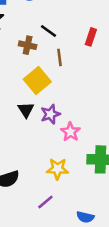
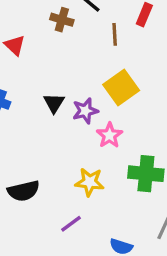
brown line: (59, 57) -> (115, 34), moved
yellow square: (37, 81) -> (121, 88), moved

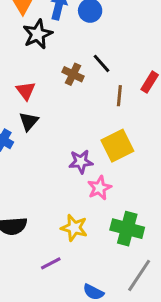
black triangle: (54, 103) -> (29, 121), moved

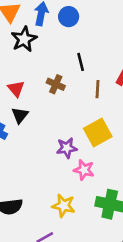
black line: (101, 63) -> (81, 62), turned 30
brown cross: (73, 74) -> (56, 84), moved
pink star: (99, 188) -> (84, 170), turned -30

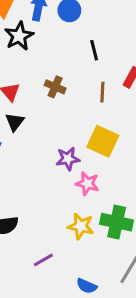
black line: (81, 62) -> (94, 50), moved
yellow square: (98, 133) -> (103, 141), turned -36
yellow star: (64, 206) -> (81, 226), moved

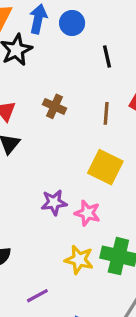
black line: (94, 50) -> (107, 57), moved
purple star: (68, 159) -> (54, 202), moved

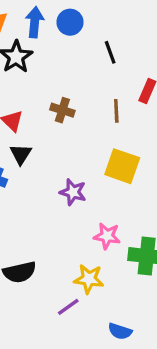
purple star: (54, 202) -> (73, 192), moved, turned 30
pink star: (87, 213) -> (107, 236), moved
yellow star: (79, 260) -> (89, 279), moved

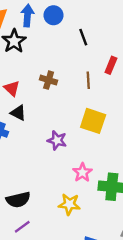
black triangle: (21, 154) -> (18, 113), turned -35
pink star: (107, 236) -> (82, 172), turned 30
purple line: (68, 307) -> (22, 227), moved

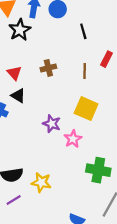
brown cross: (49, 80) -> (48, 68), turned -35
pink star: (82, 172) -> (73, 139), moved
yellow star: (69, 204) -> (41, 182), moved

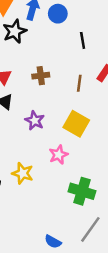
purple star: (52, 124) -> (35, 121), moved
yellow star: (41, 182) -> (23, 173), moved

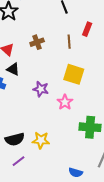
purple star: (35, 121) -> (41, 89), moved
yellow star: (23, 173) -> (41, 140), moved

